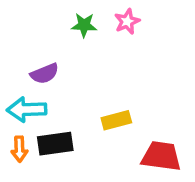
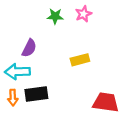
purple semicircle: (45, 74) -> (29, 48), turned -42
yellow rectangle: (116, 120) -> (80, 60), moved

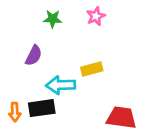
green star: (55, 16) -> (53, 19), moved
cyan arrow: (17, 72) -> (61, 85), moved

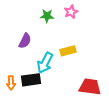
green star: (53, 19) -> (47, 16), moved
cyan arrow: (61, 85) -> (45, 63), turned -60

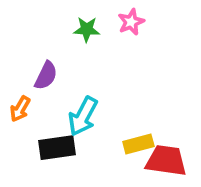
yellow rectangle: (68, 51) -> (138, 144), moved
orange arrow: (11, 83) -> (20, 109), moved, turned 32

